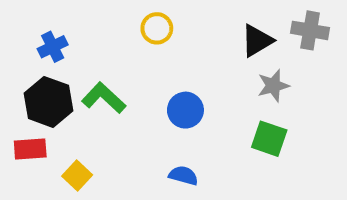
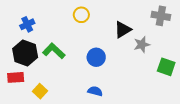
black triangle: (257, 41) -> (123, 30), moved
green square: (269, 139) -> (166, 67), moved

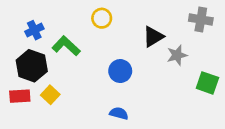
green L-shape: (54, 51) -> (66, 46), moved
yellow square: (40, 91) -> (50, 95), moved

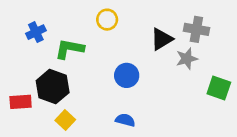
gray cross: (201, 20) -> (196, 29), moved
green L-shape: (66, 46) -> (69, 49), turned -32
black hexagon: (32, 66) -> (53, 87), moved
yellow square: (50, 95) -> (65, 120), moved

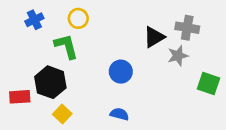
yellow circle: (107, 20) -> (78, 18), moved
blue cross: (36, 32) -> (34, 20), moved
green L-shape: (69, 49) -> (66, 46), turned 64

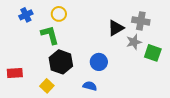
blue circle: (121, 72) -> (99, 62), moved
black hexagon: (50, 82) -> (61, 62), moved
green square: (208, 84) -> (153, 53), moved

